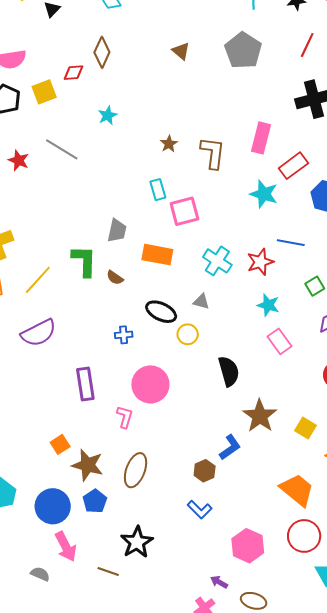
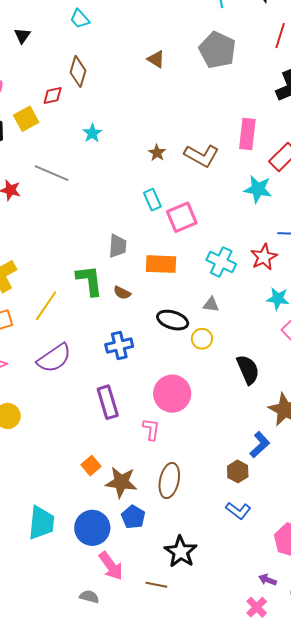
brown L-shape: (213, 153) -> (202, 156), turned 120
blue cross: (124, 335) -> (119, 345), moved, size x1.5

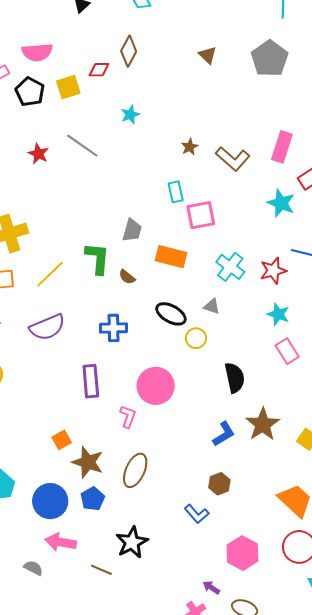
blue L-shape: (260, 445) -> (224, 434), moved
brown hexagon: (238, 471) -> (219, 484), moved
pink arrow: (111, 566) -> (61, 542), turned 124

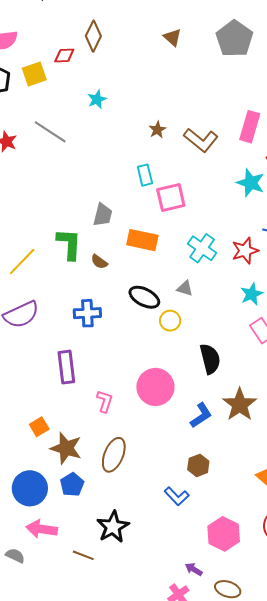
cyan star: (278, 314) -> (252, 294), turned 30
pink circle: (156, 386) -> (155, 387), moved

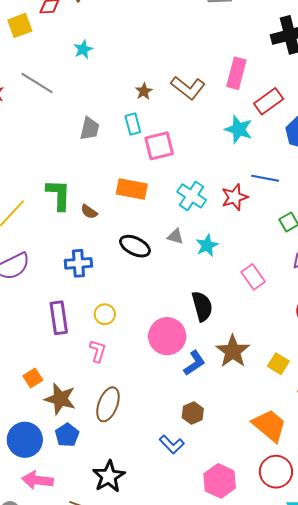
brown star: (157, 130) -> (144, 91), moved
gray trapezoid: (103, 215) -> (90, 129), moved
cyan star: (252, 294) -> (207, 245), moved
yellow circle: (170, 321) -> (105, 314), moved
pink circle: (155, 387) -> (167, 336), moved

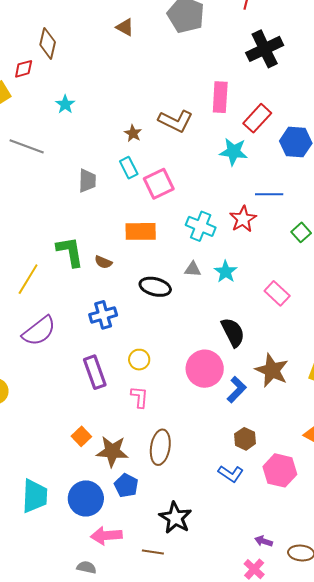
pink hexagon: (220, 481) -> (280, 470), moved

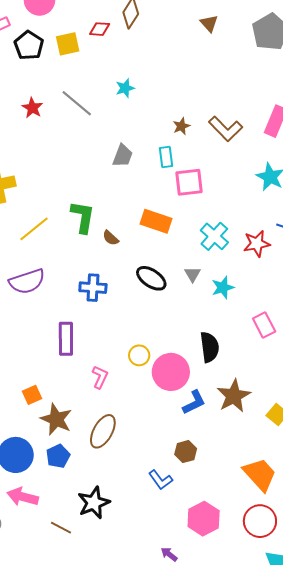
cyan star: (65, 104) -> (125, 88), moved
gray triangle: (193, 269) -> (193, 274), turned 36
yellow circle: (139, 360) -> (139, 355), moved
pink hexagon: (280, 470) -> (204, 519), moved

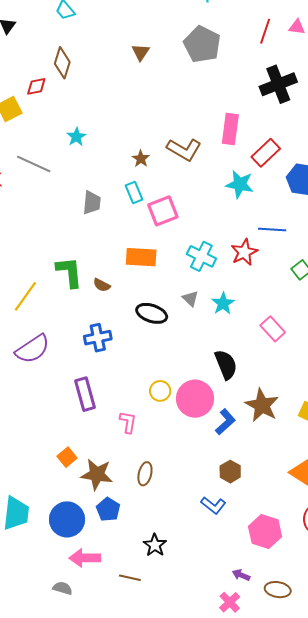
brown triangle: (209, 23) -> (141, 52), turned 30
brown ellipse: (103, 431) -> (145, 474), size x0.7
black star: (94, 503) -> (155, 545), size x0.7

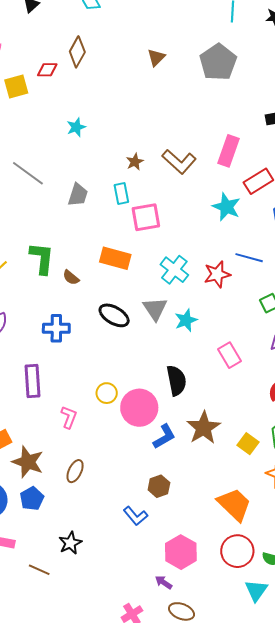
gray line: (34, 164) -> (28, 173), moved
gray triangle: (190, 299) -> (155, 309), size x1.5
purple arrow: (241, 575) -> (164, 582), moved

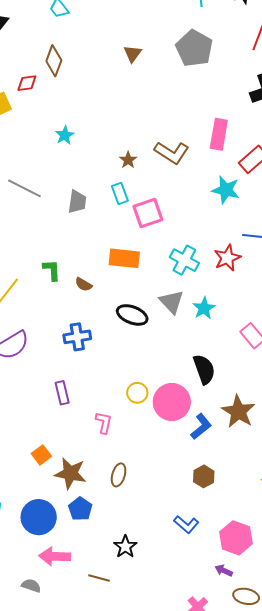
green L-shape: (42, 258) -> (52, 270), size x0.7
purple rectangle: (33, 381) -> (62, 393), size x0.7
blue L-shape: (136, 516) -> (186, 524), moved

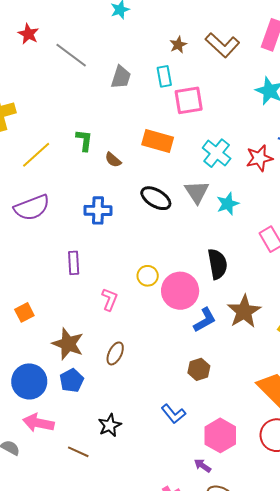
orange square: (41, 455) -> (24, 312), moved

